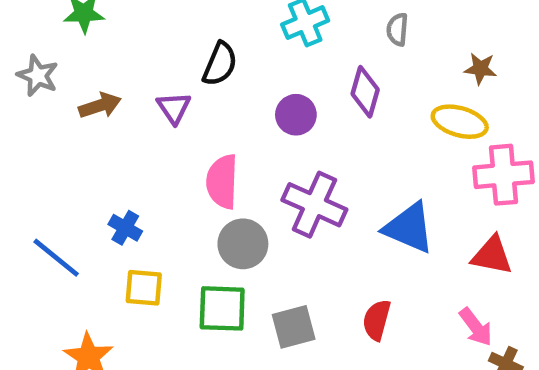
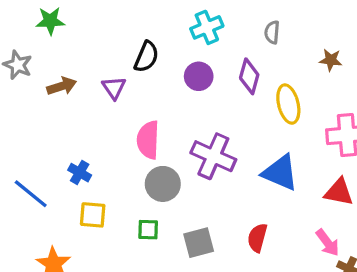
purple circle: (296, 115) -> (199, 76), moved
yellow ellipse: (460, 122) -> (288, 104), moved, turned 60
green square: (222, 308) -> (148, 230), size x0.6

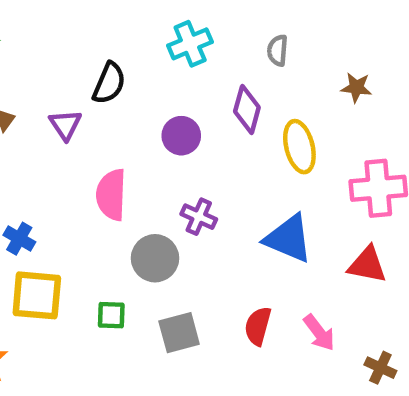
purple circle: (199, 76) -> (181, 136), moved
purple cross: (213, 156) -> (199, 217), size x0.6
gray circle: (163, 184) -> (155, 258), moved
yellow square: (93, 215) -> (37, 295), size x1.4
pink arrow: (327, 243) -> (319, 333), moved

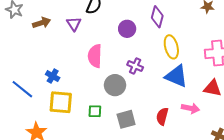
yellow ellipse: (299, 147) -> (171, 47), moved
pink arrow: (319, 333) -> (190, 108), moved, turned -42

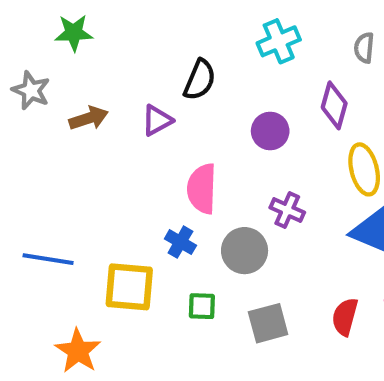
purple triangle: (74, 24) -> (157, 120), turned 35
blue cross: (53, 76) -> (180, 242), moved
blue line: (22, 89) -> (48, 259), turned -30

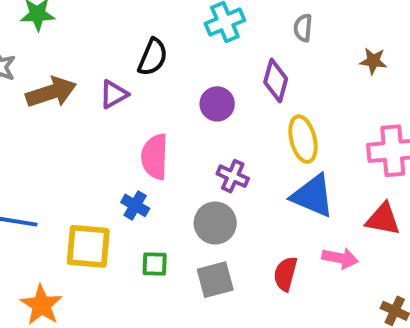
brown arrow: (89, 118) -> (51, 92), size x1.4
gray circle: (245, 251) -> (215, 223), moved

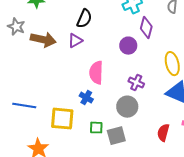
black semicircle: (153, 57) -> (84, 19), moved
purple diamond: (276, 81) -> (146, 28), moved
brown arrow: (51, 92) -> (43, 40), turned 30
gray square: (215, 280) -> (116, 136), moved

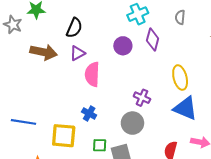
black semicircle: (84, 19) -> (74, 28), moved
gray star: (16, 27) -> (13, 25), moved
purple circle: (128, 46) -> (123, 46), moved
pink semicircle: (96, 73) -> (92, 74), moved

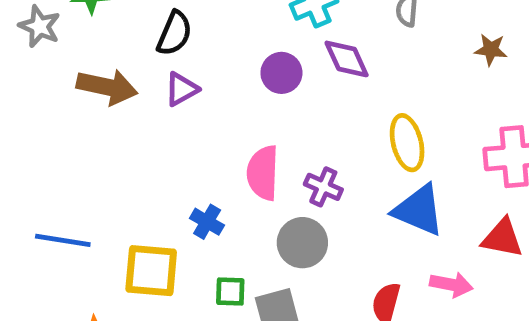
purple diamond: (153, 39) -> (347, 59), turned -40
pink semicircle: (92, 74) -> (263, 173), moved

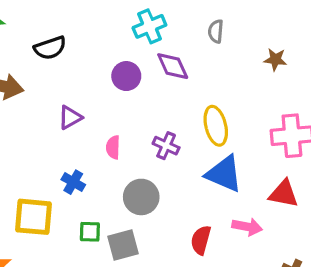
black semicircle: (174, 33) -> (50, 48), turned 48
purple triangle: (181, 89) -> (70, 117), moved
pink semicircle: (263, 173) -> (113, 147), size x0.6
purple cross: (323, 187) -> (166, 146), moved

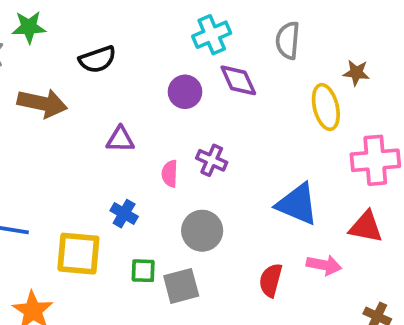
gray semicircle: (216, 31) -> (288, 40), size x1.4
purple triangle: (70, 117) -> (120, 139), turned 30
yellow ellipse: (216, 126) -> (326, 107), moved
purple cross: (166, 146) -> (212, 160), moved

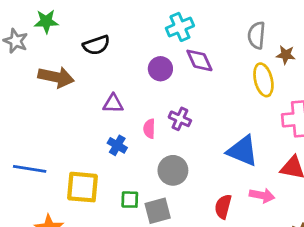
gray semicircle: (288, 40) -> (256, 35), moved
blue cross: (124, 214) -> (117, 145), moved

